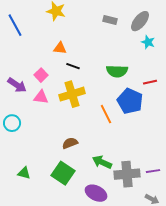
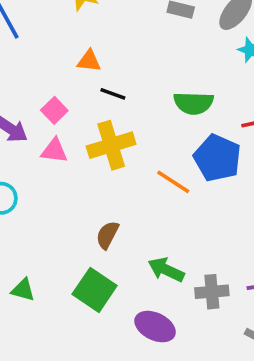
orange line: (106, 114) -> (173, 182), turned -30
brown semicircle: (70, 143) -> (107, 235), turned -42
gray cross: (127, 174) -> (212, 292), size x0.7

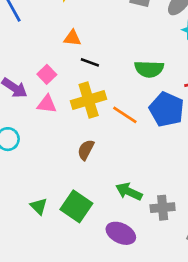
orange line: (173, 182) -> (125, 115), moved
brown semicircle: (107, 235) -> (86, 150), moved
green triangle: (23, 290) -> (39, 206), moved, turned 30

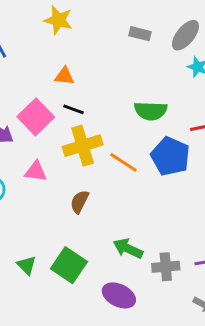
black line: (90, 62) -> (73, 109), moved
pink square: (47, 74) -> (36, 117), size x1.6
pink triangle: (47, 104) -> (36, 171), moved

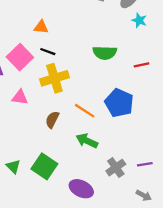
blue pentagon: (170, 156) -> (119, 103), moved
orange line: (123, 162) -> (85, 111), moved
green arrow: (128, 249) -> (87, 141), moved
gray cross: (166, 267) -> (116, 168), turned -30

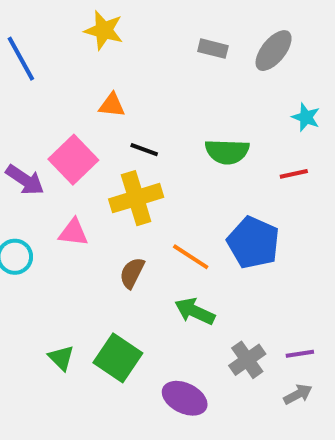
cyan star: (139, 20) -> (306, 117), moved
black line: (48, 52) -> (144, 150), moved
gray arrow: (144, 195) -> (298, 394), moved, turned -56

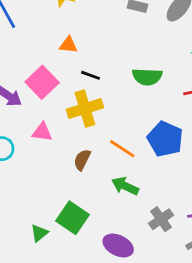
green triangle: (61, 358) -> (39, 233), moved, turned 36

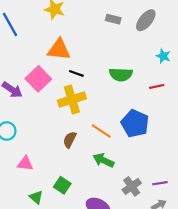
orange triangle: (68, 45) -> (59, 50), size x1.6
pink triangle: (42, 132) -> (25, 164), moved
green square: (72, 218) -> (62, 185), size x0.7
green triangle: (39, 233) -> (36, 197), turned -40

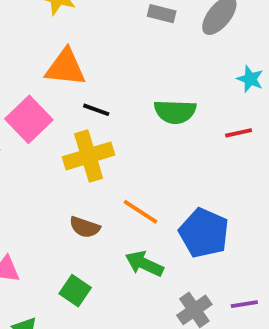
blue pentagon: (135, 123) -> (204, 233), moved
brown semicircle: (70, 140) -> (85, 227), turned -98
green square: (62, 185) -> (75, 291), moved

